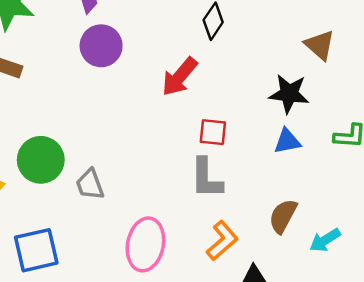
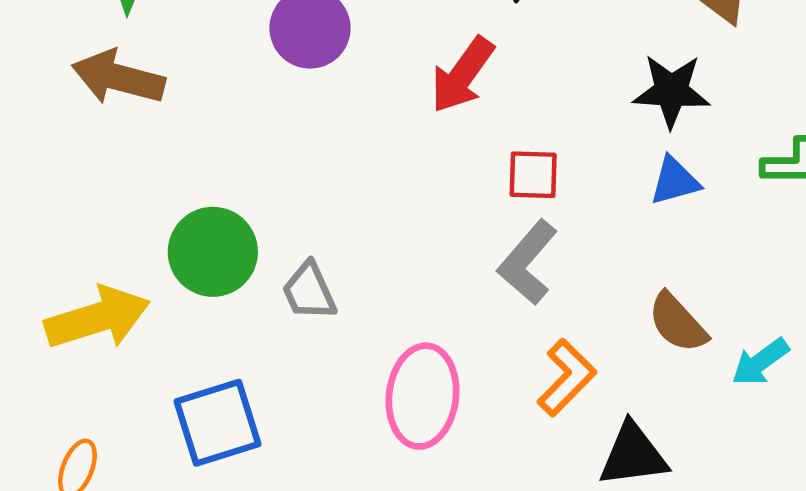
gray L-shape: (206, 178) -> (528, 262), turned 45
brown semicircle: (283, 216) -> (678, 323), turned -66

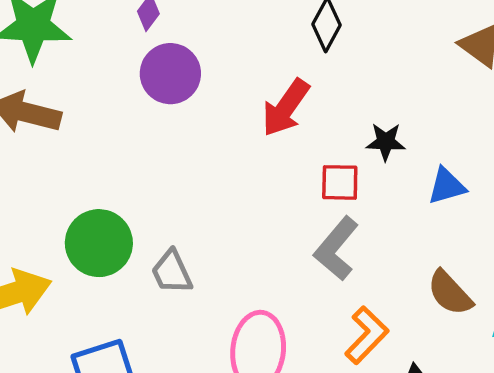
black star: (671, 91) -> (386, 142), moved, size x0.7

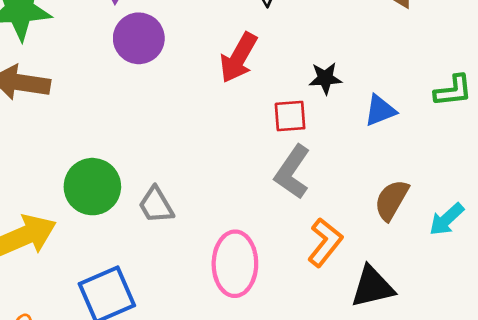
brown semicircle: (450, 293) -> (392, 200), turned 78

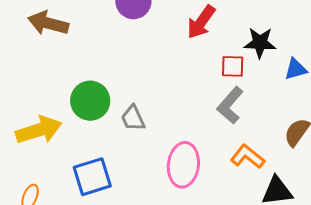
black star: (325, 78) -> (260, 43), size x1.4
orange L-shape: (325, 242) -> (248, 157), turned -96

